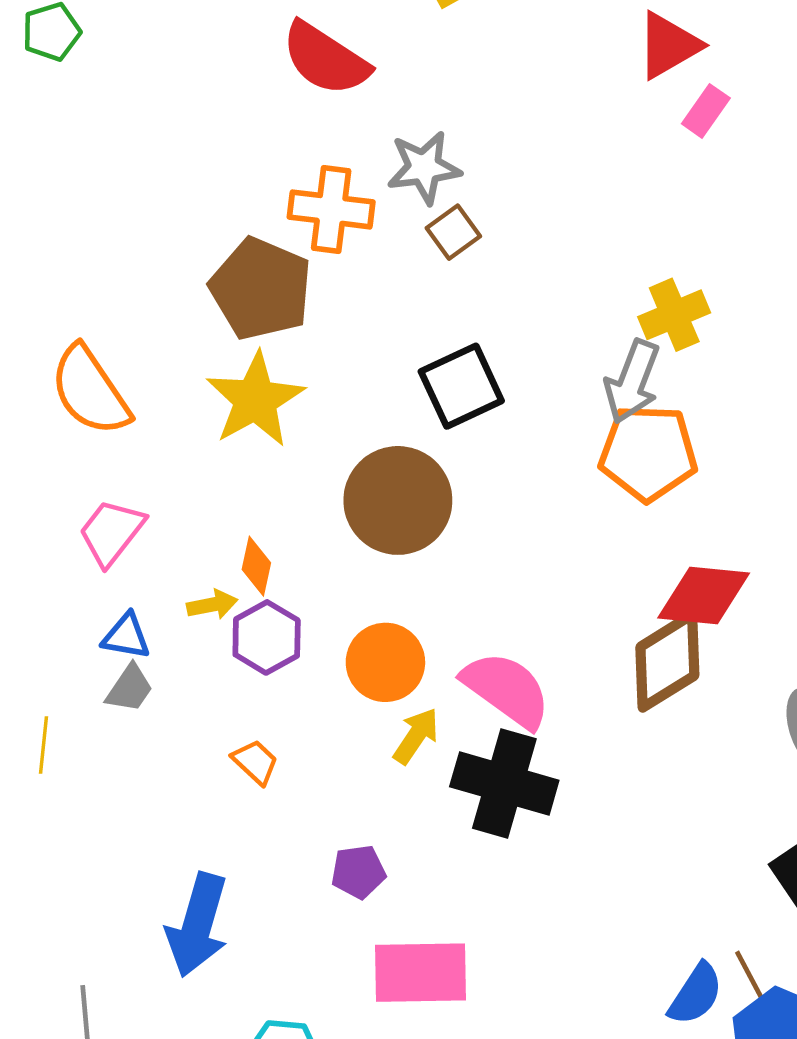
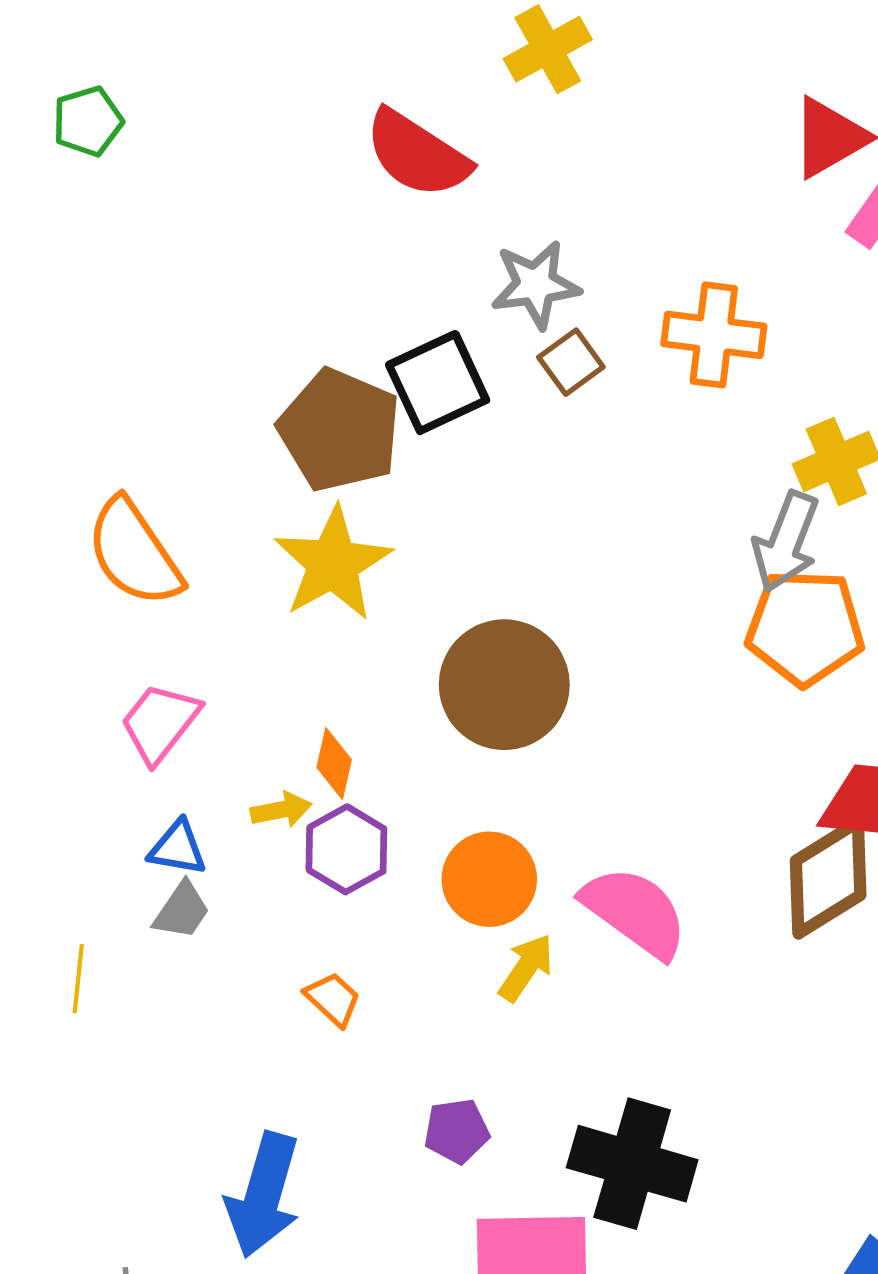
orange cross: (331, 209) -> (714, 335), moved
black square: (461, 386) -> (438, 383), moved
black cross: (504, 784) -> (632, 1164), moved

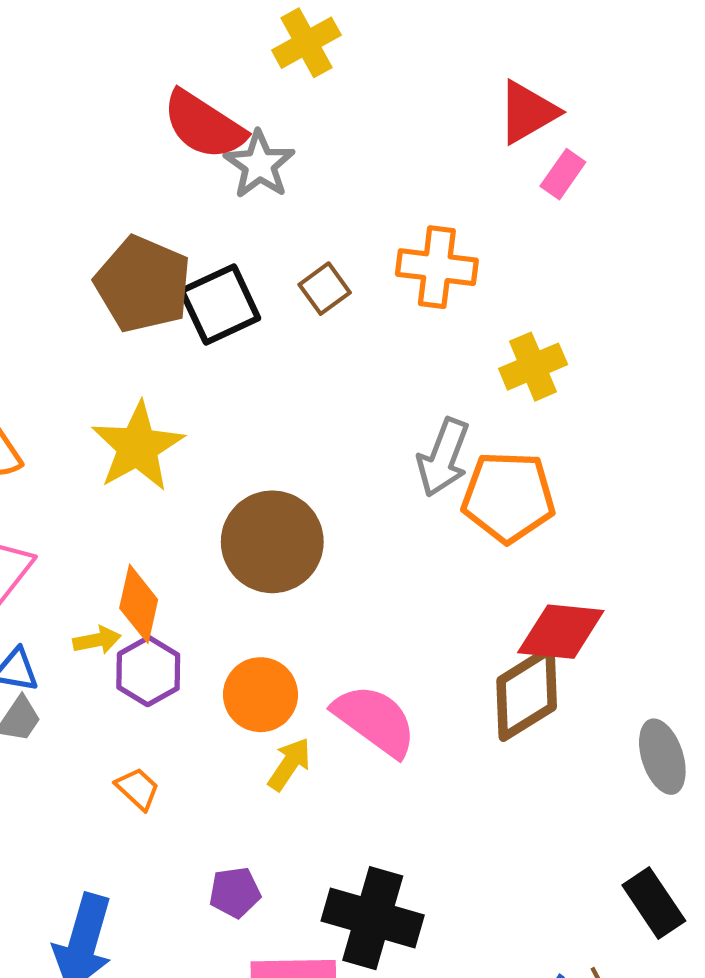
gray star: (536, 285) -> (259, 165), moved, turned -30
brown pentagon: (340, 430) -> (143, 284), moved
gray arrow: (786, 542) -> (443, 457), moved
orange diamond: (334, 764) -> (139, 604), size x1.4

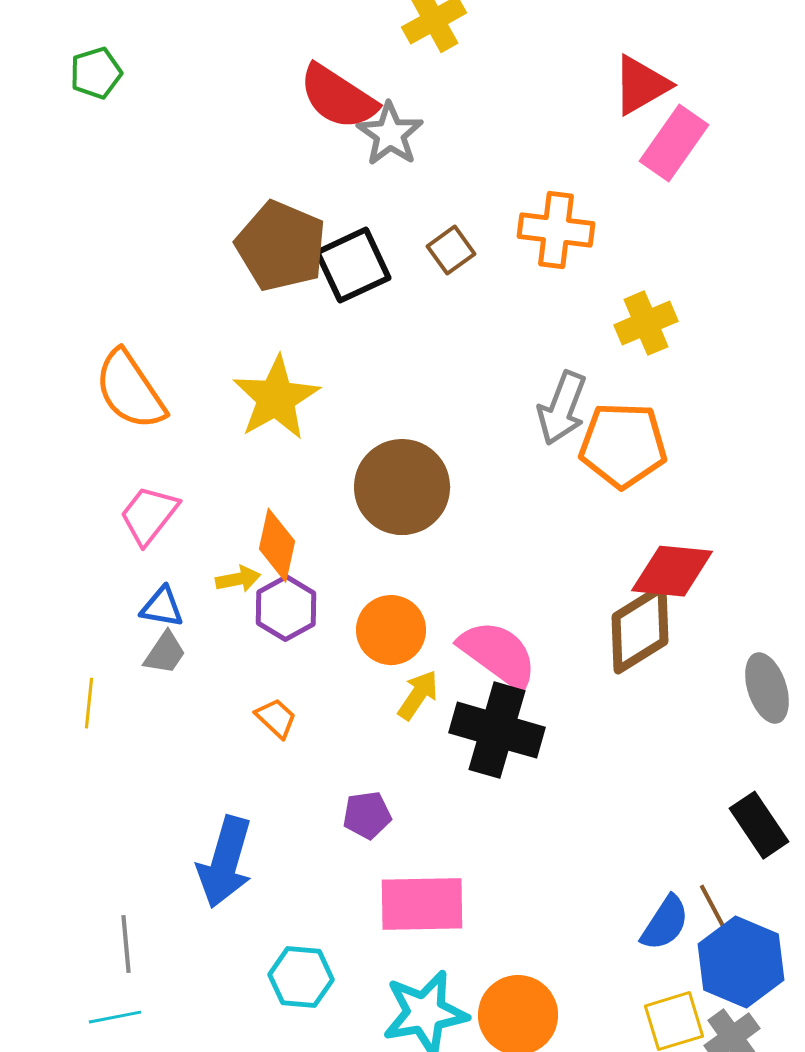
pink rectangle: (563, 174) -> (674, 143), size x1.6
black cross: (373, 918) -> (497, 730), moved

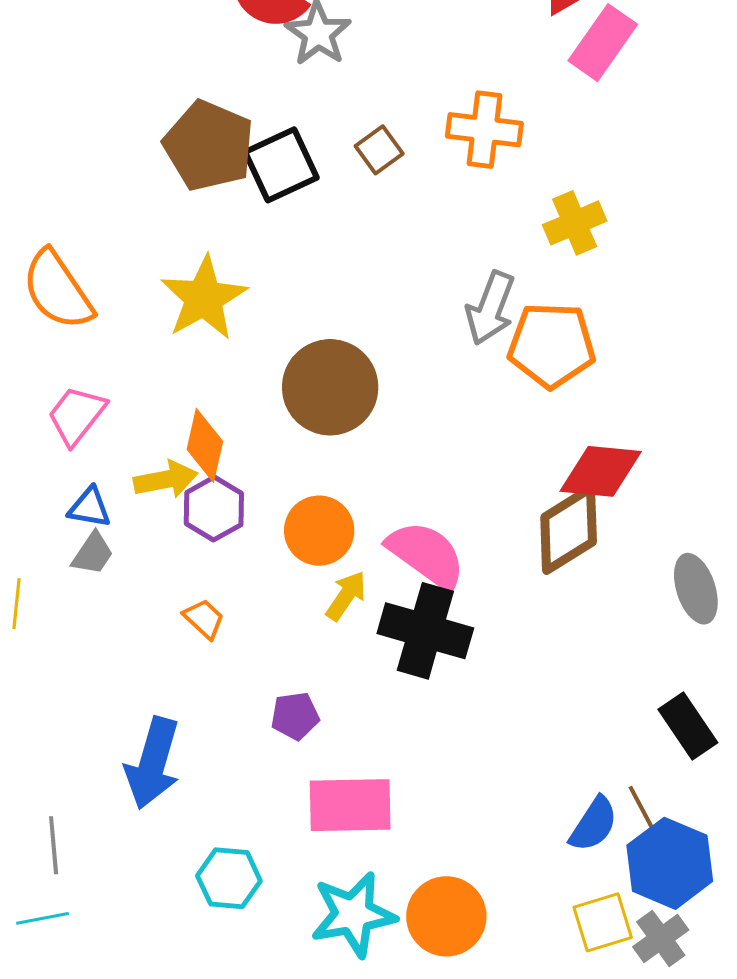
yellow arrow: (238, 579) -> (166, 479), size x1.4

